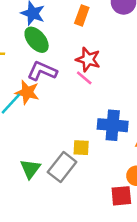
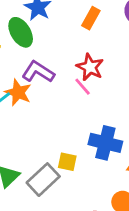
green ellipse: (37, 40) -> (21, 32), moved

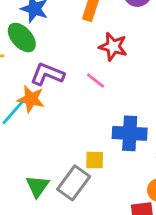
red star: (90, 67) -> (113, 47), moved

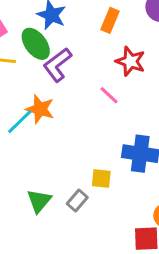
purple L-shape: (47, 74) -> (57, 65), moved, turned -64
gray rectangle: (74, 183) -> (77, 200), size x0.6

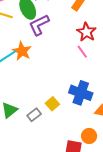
pink line: (109, 95) -> (82, 52), moved
yellow square: (101, 178) -> (52, 104), turned 32

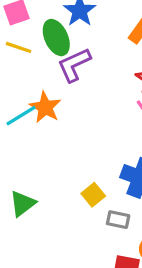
gray rectangle: (34, 115) -> (118, 220), moved, turned 48

